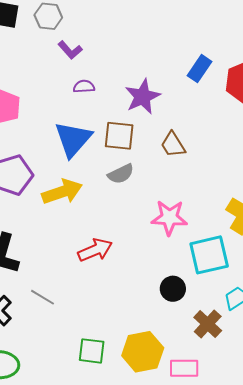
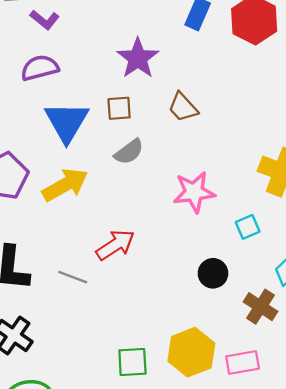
purple semicircle: (84, 87) -> (40, 68), moved, size x1.5
brown square: (119, 136) -> (119, 108), size x0.7
cyan square: (209, 255) -> (248, 227), size x0.5
gray line: (42, 297) -> (73, 277), moved

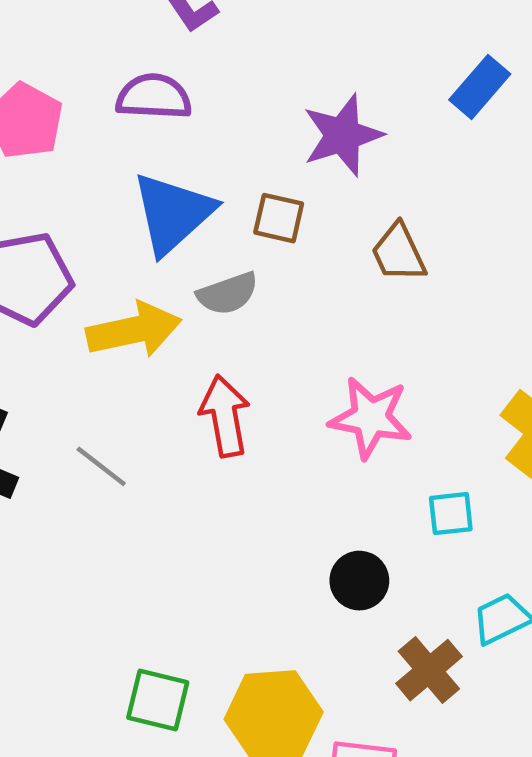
gray semicircle: (129, 152) -> (228, 294), moved
red arrow: (115, 245) -> (225, 416), moved, turned -84
gray line: (73, 277) -> (101, 466), moved

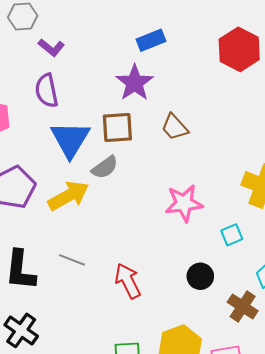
blue rectangle: (480, 87) -> (151, 40), moved, turned 44
purple semicircle: (154, 97) -> (47, 91), turned -88
brown square: (279, 218) -> (117, 128), size x1.4
red arrow: (225, 416) -> (128, 281), moved

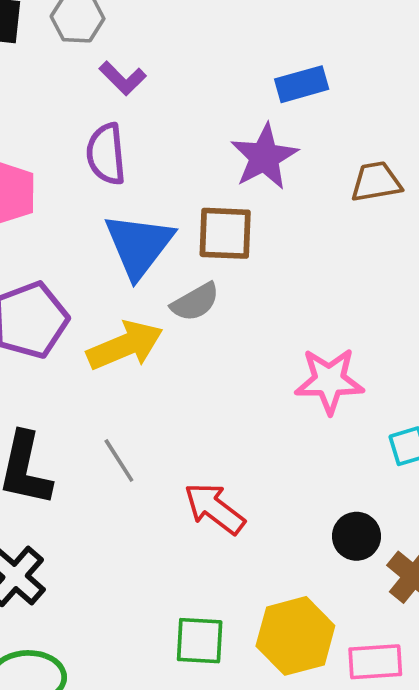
brown trapezoid: (175, 127) -> (376, 182), moved, turned 116
gray line: (72, 260) -> (119, 460), turned 30
black circle: (200, 276) -> (356, 536), moved
red arrow: (128, 281) -> (214, 508), turned -32

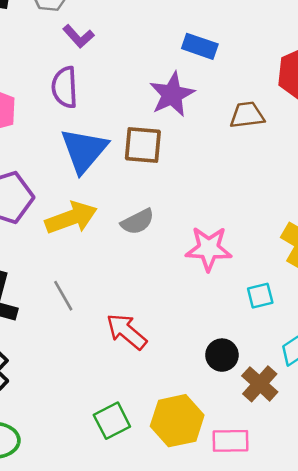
blue rectangle: (302, 84) -> (200, 46), turned 32
gray semicircle: (195, 302) -> (138, 222), moved
green square: (200, 641) -> (112, 421), turned -33

